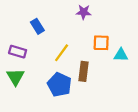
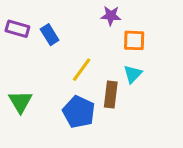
orange square: (101, 43) -> (134, 40), moved
purple rectangle: (18, 52) -> (17, 29), moved
cyan triangle: (121, 55) -> (133, 74), moved, turned -48

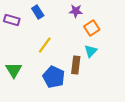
blue rectangle: (50, 35) -> (38, 12), moved
orange square: (134, 40) -> (92, 28), turned -35
yellow line: (82, 70) -> (45, 45), moved

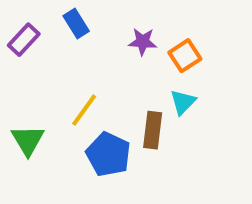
purple star: (76, 11) -> (143, 42), moved
purple rectangle: (12, 20) -> (24, 40), turned -63
yellow line: (45, 45) -> (84, 110), moved

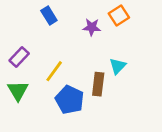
purple rectangle: (24, 40) -> (19, 57), moved
orange square: (185, 56) -> (119, 15), moved

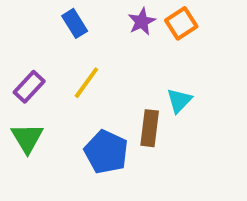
purple star: (92, 27) -> (142, 21), moved, turned -30
yellow line: (54, 71) -> (86, 83), moved

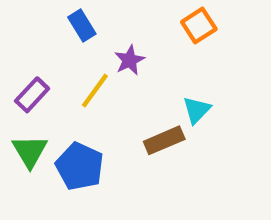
purple star: (142, 21) -> (130, 60), moved
brown rectangle: (150, 128) -> (164, 140), turned 60
blue pentagon: (106, 152) -> (80, 166), moved

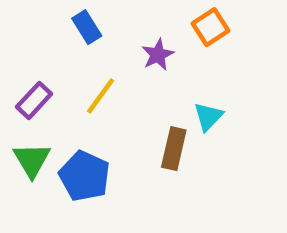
purple star: (130, 60) -> (158, 55), moved
brown rectangle: (164, 140) -> (174, 149), turned -54

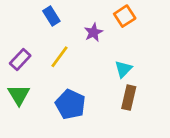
brown rectangle: (174, 149) -> (129, 98), moved
blue pentagon: (84, 176) -> (70, 104), moved

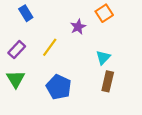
blue rectangle: (51, 16) -> (26, 13), moved

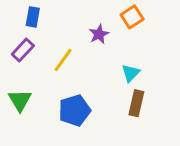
blue rectangle: (26, 13) -> (33, 17), turned 42
purple rectangle: (17, 50) -> (23, 50), moved
blue pentagon: (59, 87) -> (75, 110), turned 30

